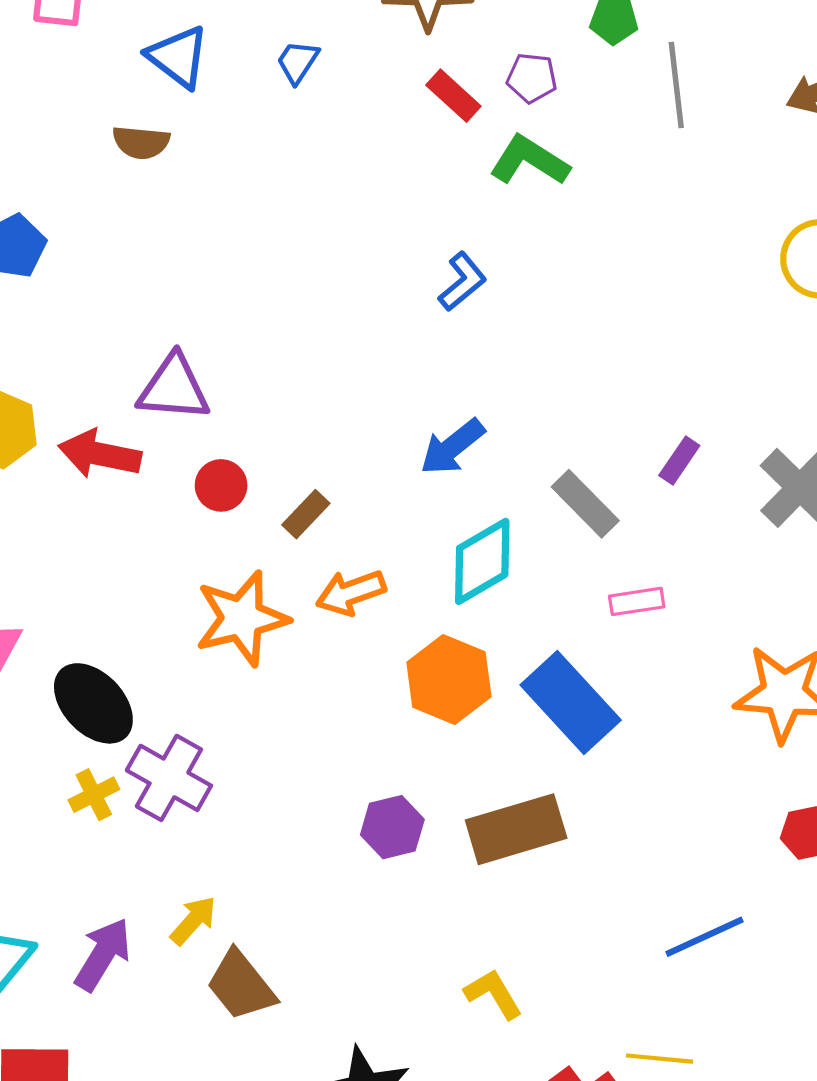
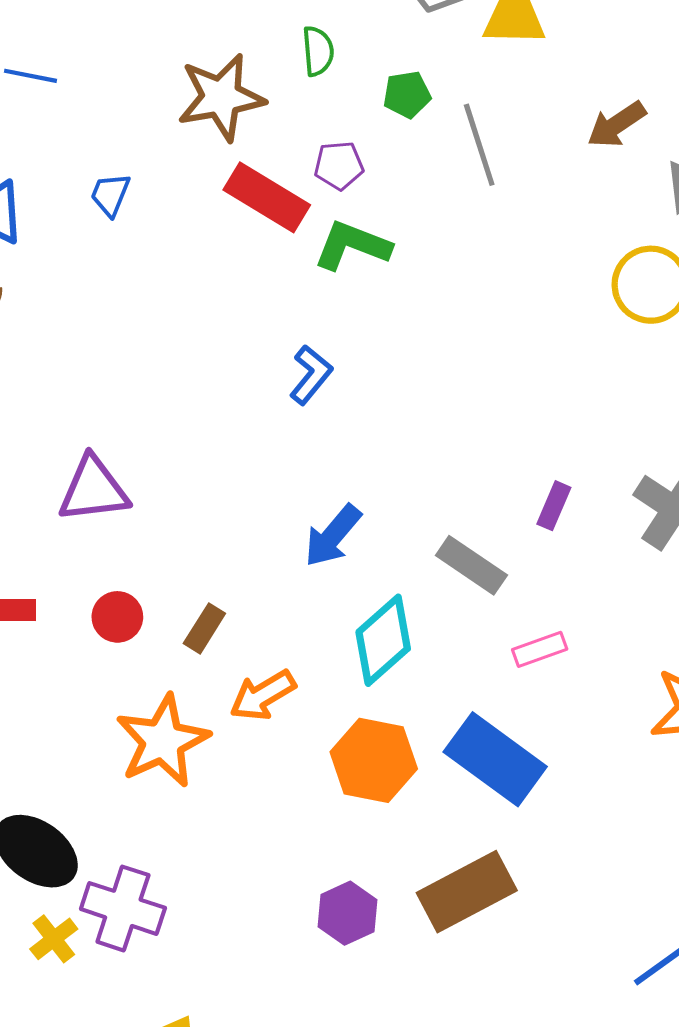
red rectangle: (453, 96) -> (267, 197), size x1.5
purple triangle: (174, 388) -> (93, 490), moved

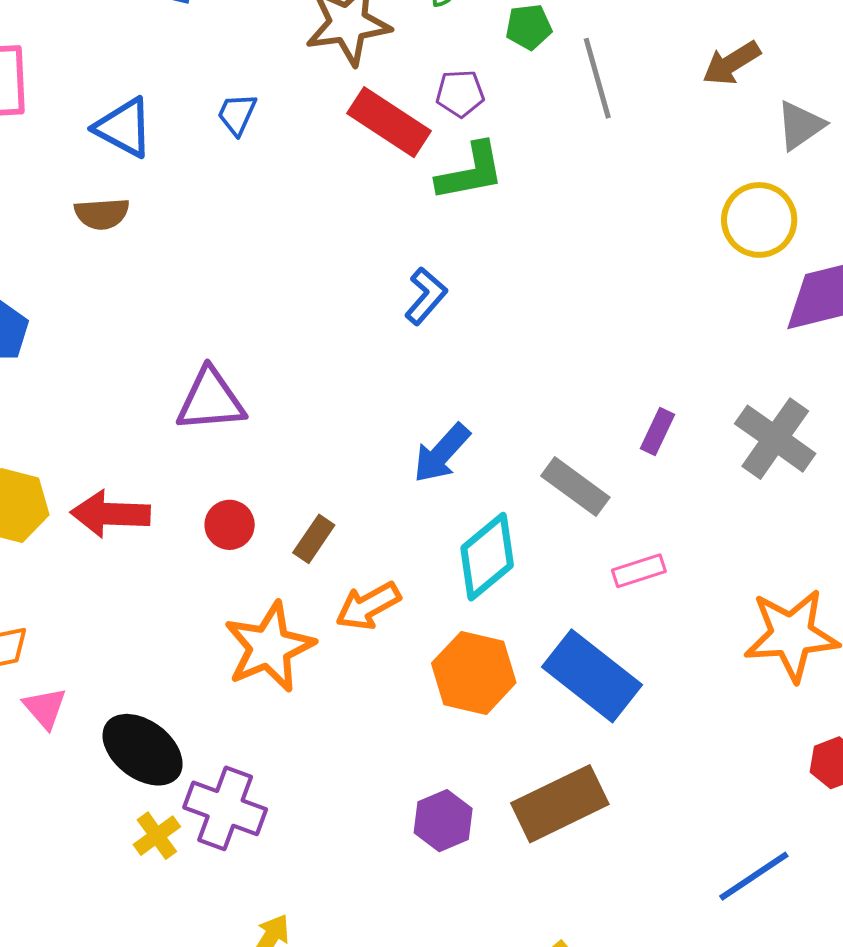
green L-shape: (352, 246) -> (470, 172), turned 146

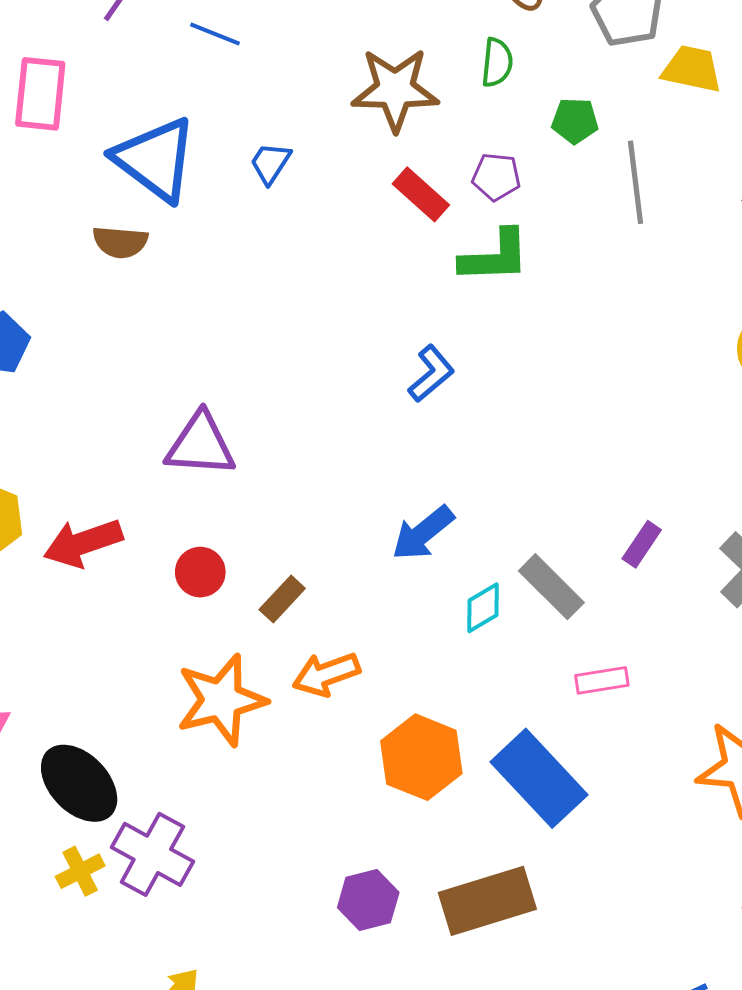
red rectangle: (389, 122) -> (421, 194), size x0.7
blue triangle: (124, 128) -> (155, 159), size x1.4
red arrow: (110, 514) -> (83, 543), turned -30
cyan diamond: (487, 557) -> (483, 608), moved, size x0.6

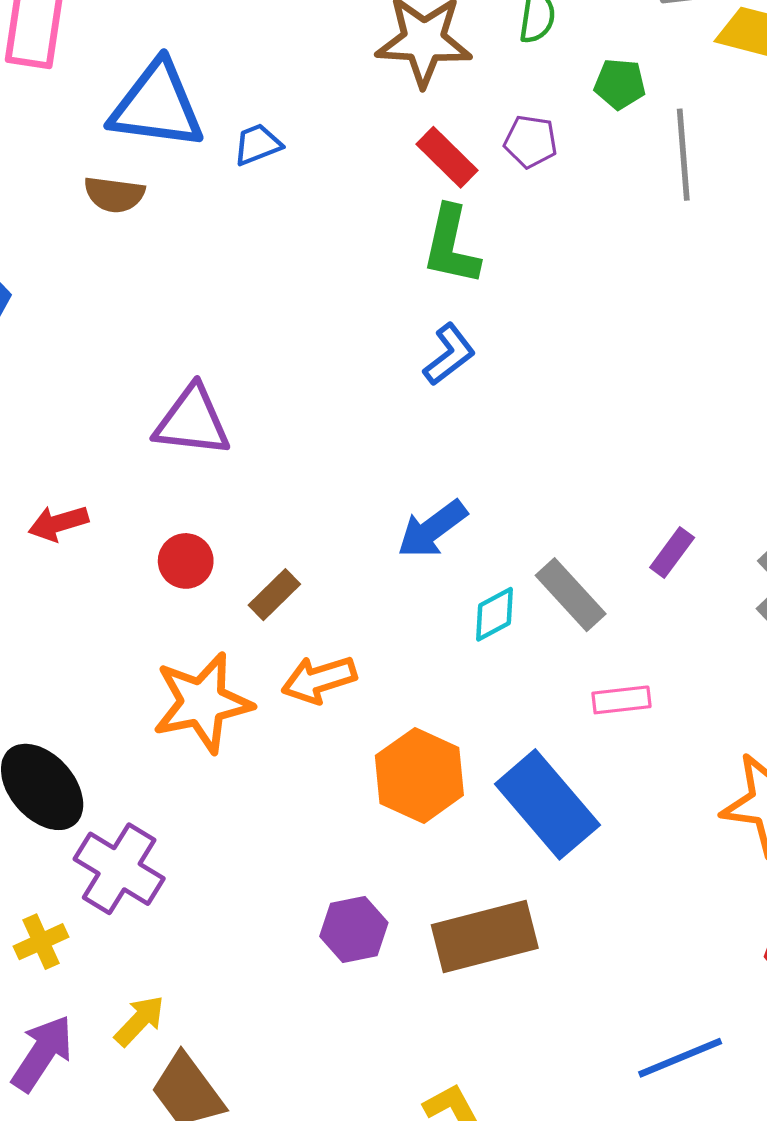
blue triangle: (155, 159) -> (157, 105), turned -32
blue trapezoid: (270, 163) -> (257, 144), moved, turned 33
green L-shape: (495, 256) -> (451, 245), moved, turned 102
red arrow: (83, 543) -> (58, 523), size x0.7
yellow cross: (80, 871) -> (41, 942), moved

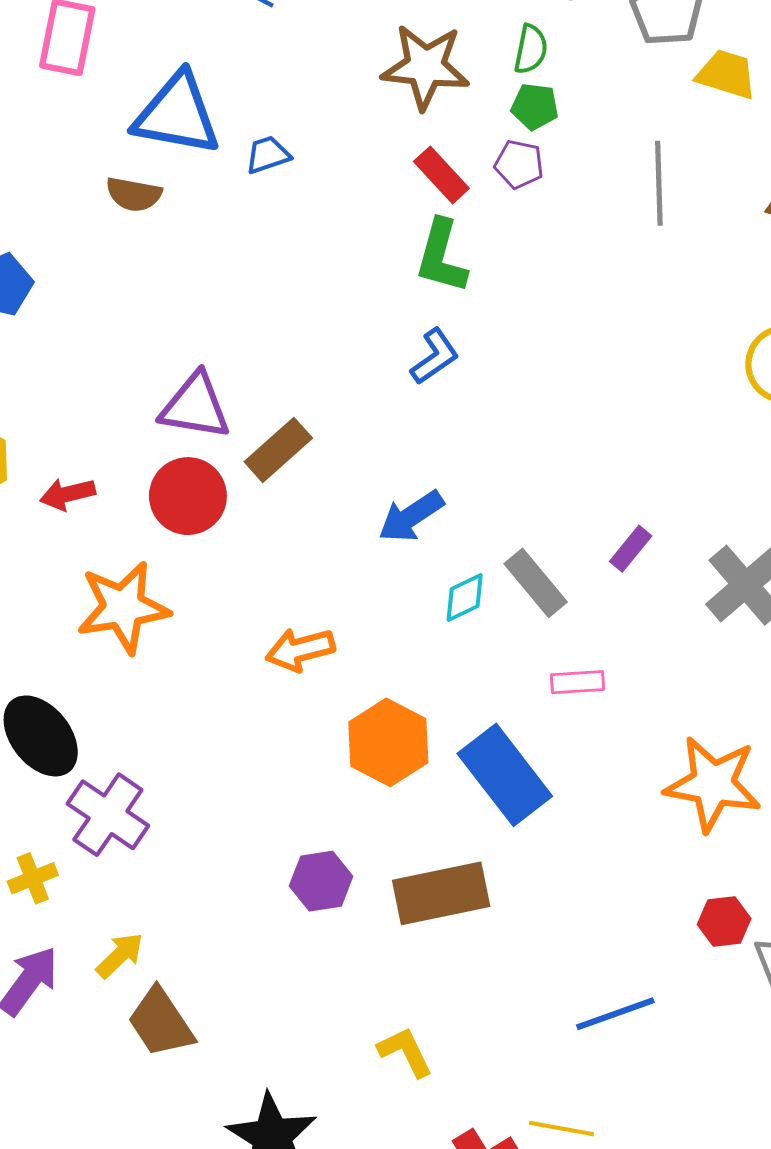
green pentagon: (620, 84) -> (535, 106), moved
red circle: (186, 561) -> (188, 496), moved, size x1.5
brown rectangle: (274, 595) -> (278, 450), moved, size x1.4
orange star: (202, 703) -> (123, 607), moved

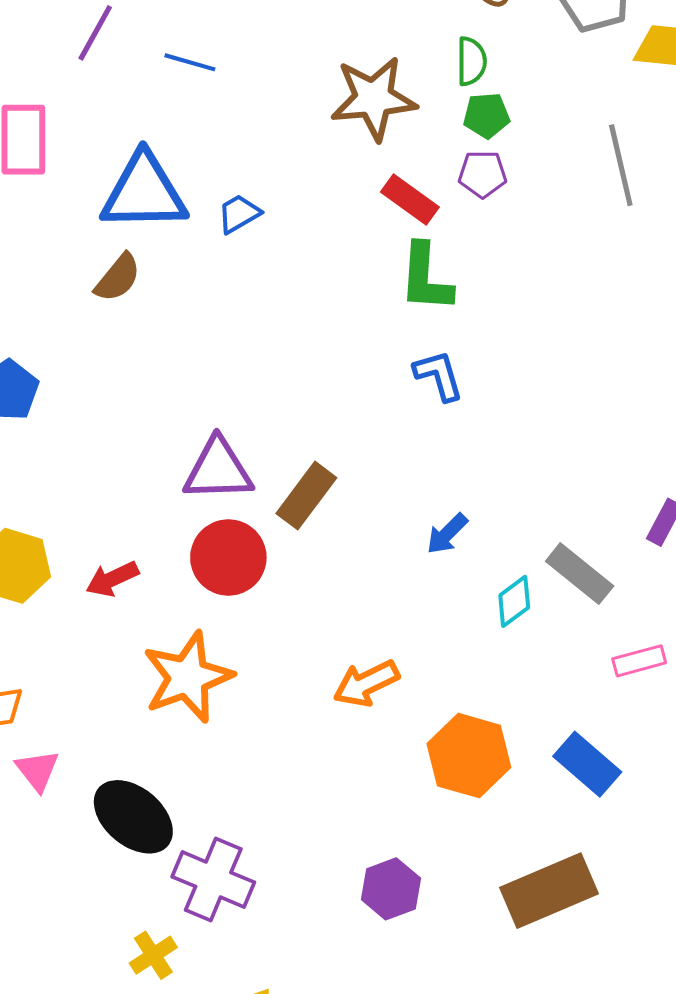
brown semicircle: (134, 194) -> (118, 278), turned -50
blue L-shape: (435, 357) -> (439, 375), turned -60
blue arrow: (411, 516) -> (447, 534), size x0.7
blue rectangle: (505, 775) -> (587, 764), size x0.7
purple hexagon: (321, 881) -> (391, 889), moved

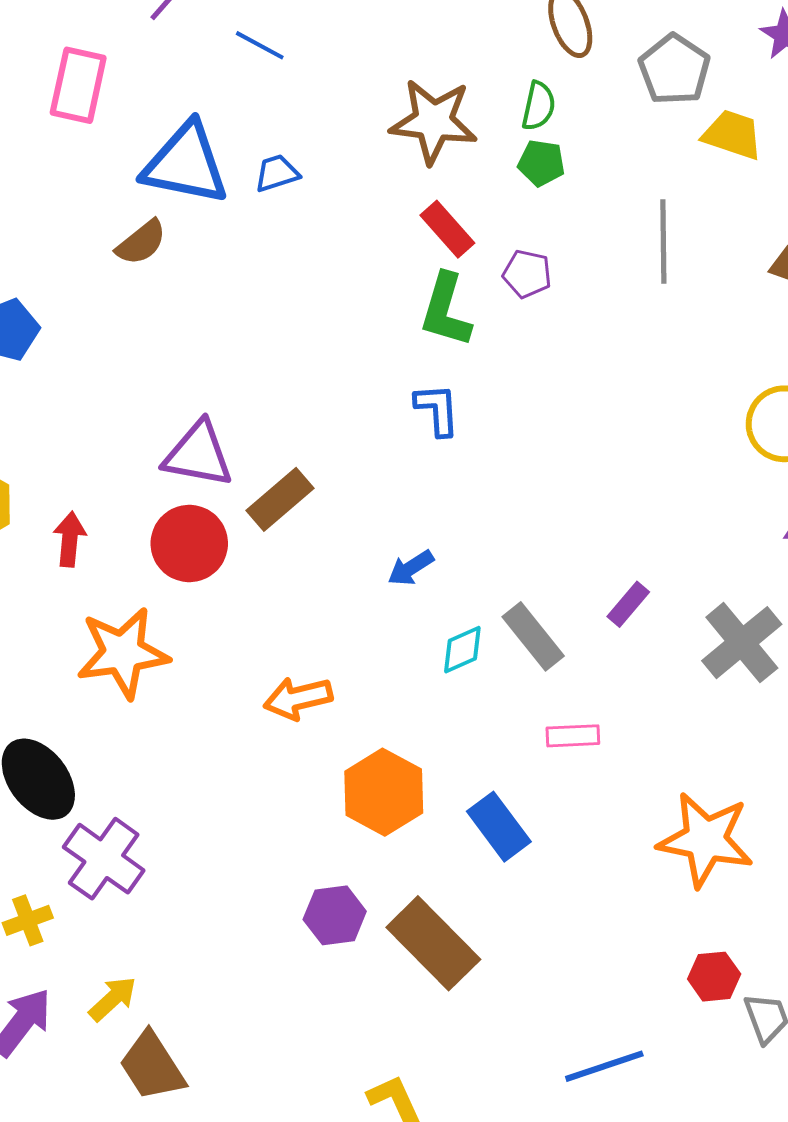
purple pentagon: (483, 174) -> (527, 274), moved
blue trapezoid: (239, 214) -> (277, 173), moved
red arrow: (112, 579) -> (70, 539), turned 108
purple hexagon: (391, 889) -> (335, 915), moved
brown rectangle: (549, 891) -> (433, 943), turned 56

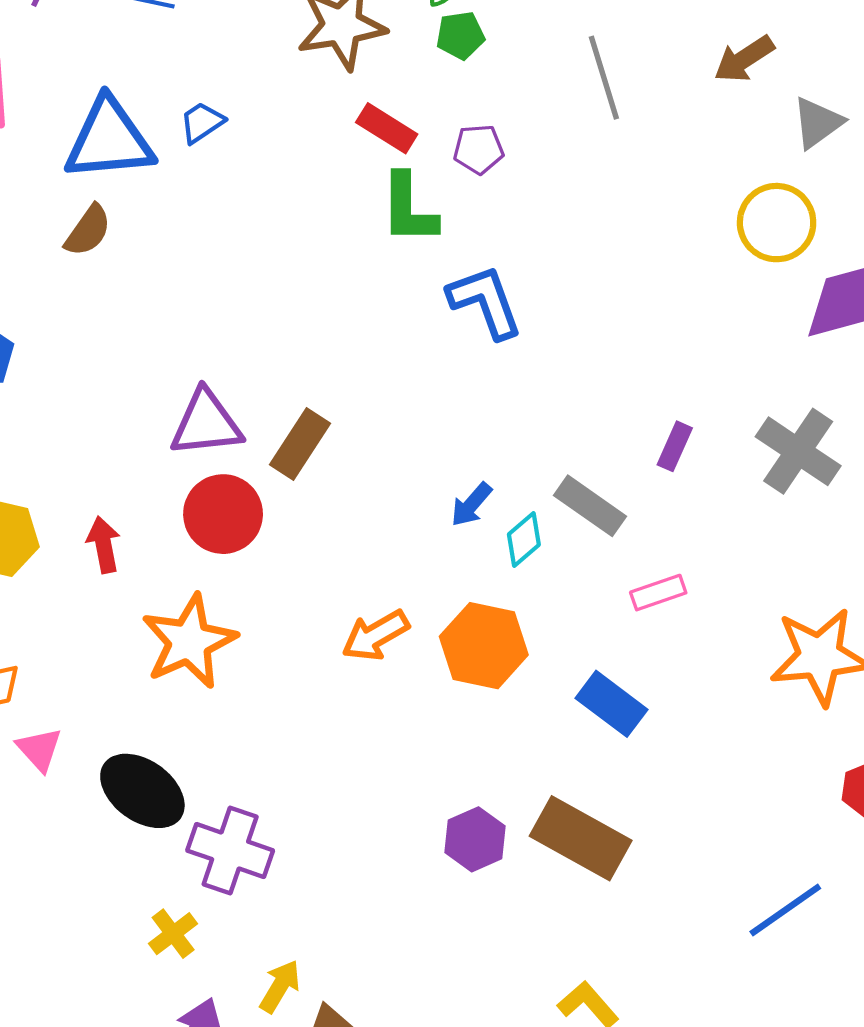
blue L-shape: (437, 410) -> (485, 302), moved, size x1.4
blue arrow: (411, 568) -> (471, 505), moved
orange hexagon: (384, 792) -> (484, 646), moved

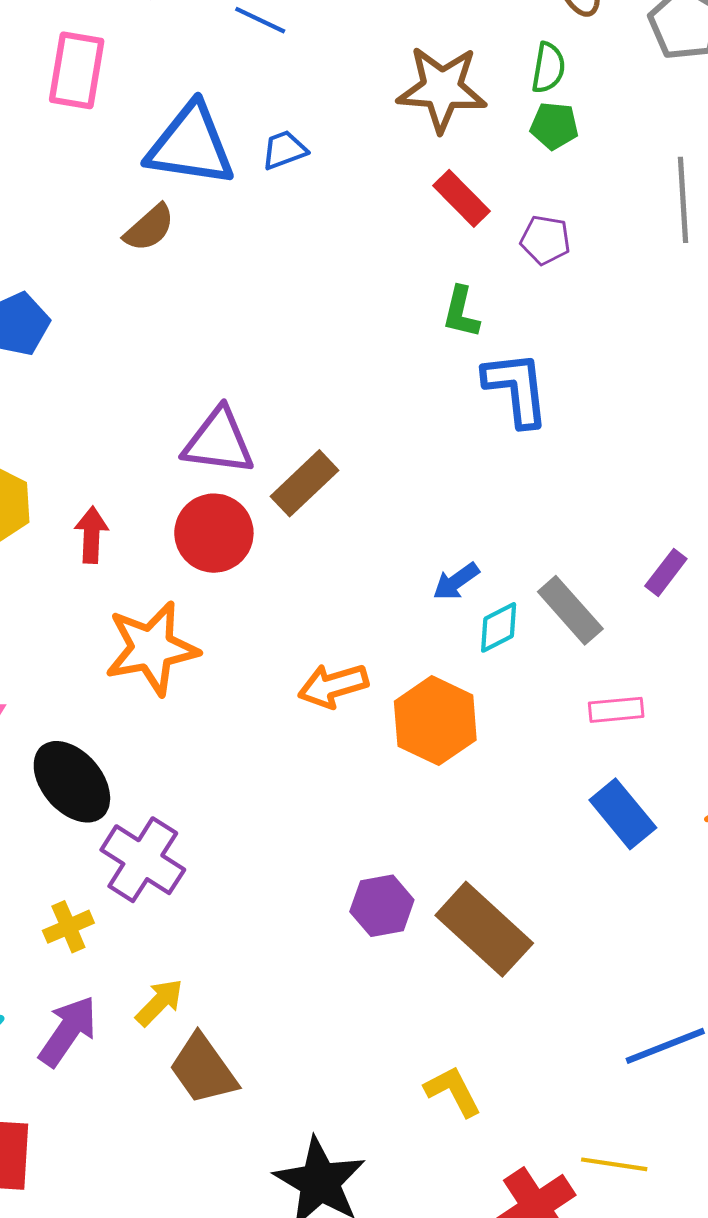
green L-shape: (409, 209) -> (461, 312), moved, size x0.7
blue rectangle: (611, 704) -> (623, 814), moved

